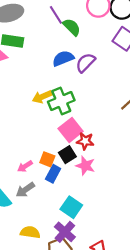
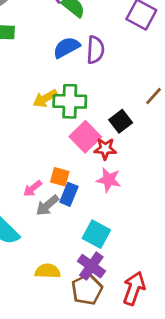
purple semicircle: (85, 63) -> (95, 50), turned 145
green cross: (61, 101) -> (70, 101), turned 30
black square: (67, 155) -> (121, 121), moved
gray arrow: (25, 190) -> (47, 205), moved

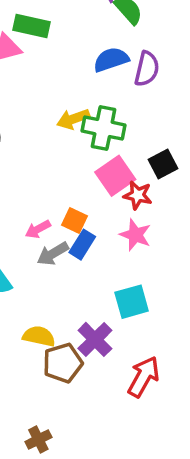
cyan square: (96, 234) -> (132, 302), moved, turned 36
brown pentagon: (87, 289) -> (63, 363), moved

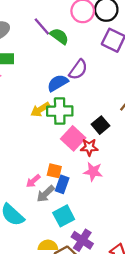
blue semicircle: (111, 60) -> (58, 83), moved
purple semicircle: (147, 69) -> (78, 70), turned 35
cyan square: (132, 302) -> (64, 216), moved

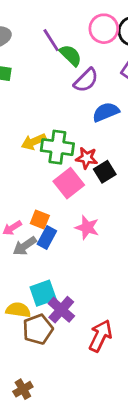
purple semicircle: (78, 70) -> (86, 80), moved
blue semicircle: (58, 83) -> (106, 112), moved
red star: (89, 147) -> (87, 158), moved
cyan square: (64, 216) -> (43, 293), moved

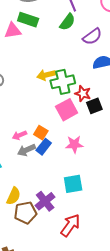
green semicircle: (71, 55) -> (67, 22), moved, turned 72
green cross: (57, 147) -> (63, 82), turned -30
pink star: (87, 227) -> (74, 144), turned -30
cyan square: (43, 293) -> (73, 184), moved
yellow semicircle: (18, 310) -> (14, 196), turned 96

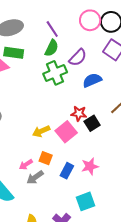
yellow arrow: (46, 75) -> (41, 131), moved
green cross: (63, 82) -> (55, 73), moved
pink star: (74, 144) -> (90, 166), moved
blue rectangle: (44, 147) -> (67, 171), moved

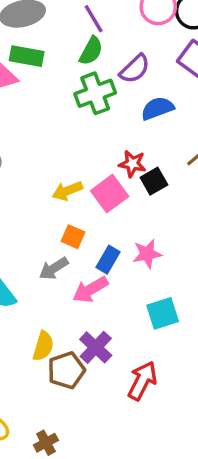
pink arrow: (26, 165) -> (90, 290), moved, size x1.5
cyan square: (86, 201) -> (163, 313), moved

